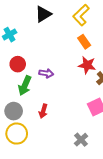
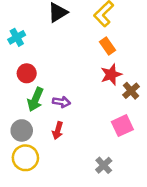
red star: (87, 65) -> (111, 75), turned -30
purple arrow: (46, 73) -> (61, 102), moved

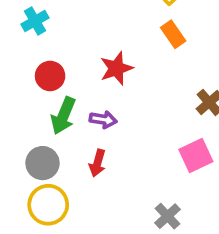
red star: (111, 75) -> (116, 68), moved

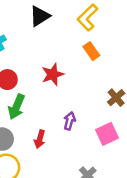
purple arrow: (103, 120) -> (69, 121), moved, turned -84

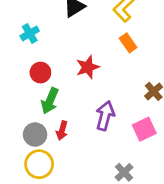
purple arrow: (69, 121) -> (105, 116), size x1.5
red arrow: (40, 139) -> (62, 130), moved

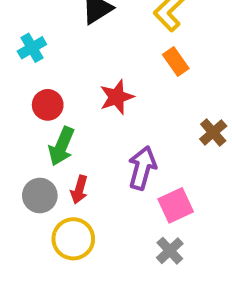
pink square: (144, 129) -> (176, 205), moved
yellow circle: (39, 164) -> (73, 239), moved

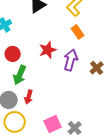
purple arrow: (142, 168) -> (71, 60), moved
pink square: (176, 205) -> (53, 124), moved
yellow circle: (73, 239) -> (15, 122), moved

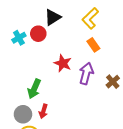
red star: (48, 50) -> (63, 63), turned -30
red circle: (13, 54) -> (38, 34), moved

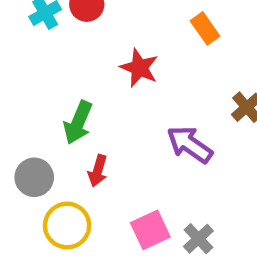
purple arrow: (86, 73) -> (190, 144), moved, turned -70
gray circle: (23, 114) -> (34, 177), moved

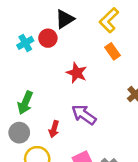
green arrow: (78, 123) -> (25, 103), moved
purple arrow: (190, 144) -> (84, 115), moved

